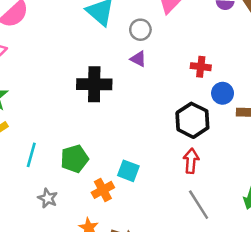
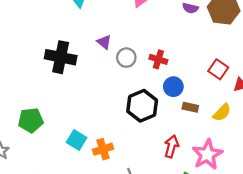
gray circle: (140, 30) -> (126, 58), moved
red arrow: (191, 161) -> (171, 146), moved
orange cross: (103, 190) -> (103, 149), moved

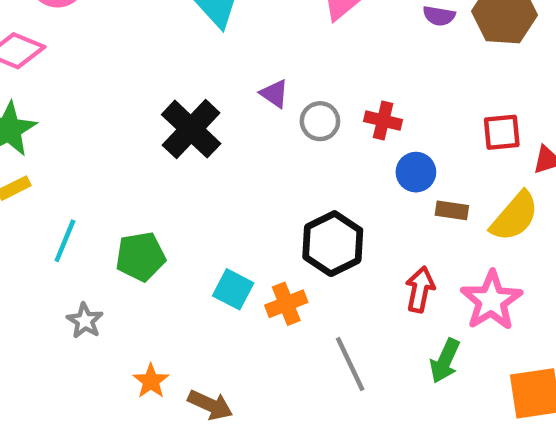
black cross: (61, 57) -> (191, 129), turned 36
red square: (218, 69) -> (502, 132), turned -36
black hexagon: (142, 106) -> (333, 244), moved
yellow semicircle: (222, 112) -> (515, 216), size x1.4

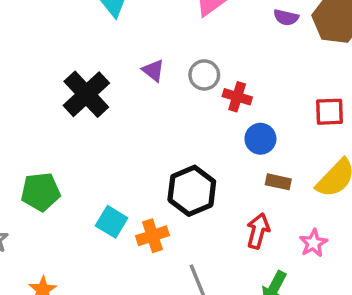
gray circle: (320, 121) -> (204, 75), moved
brown rectangle: (452, 210) -> (278, 182), moved
pink star: (491, 301) -> (313, 243), size x0.6

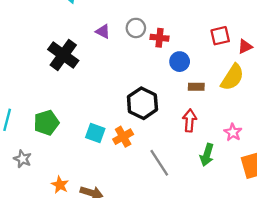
pink star: (313, 243) -> (233, 132), moved

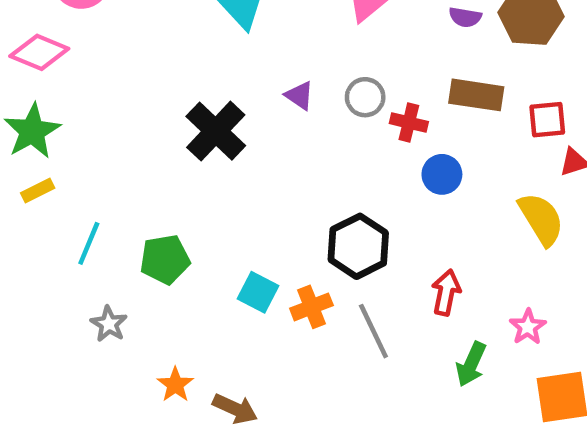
red square: (220, 36) -> (547, 120), moved
yellow semicircle: (232, 77) -> (541, 219), turned -72
brown rectangle: (196, 87) -> (476, 95), moved, size x1.6
gray line: (159, 163) -> (373, 331), moved

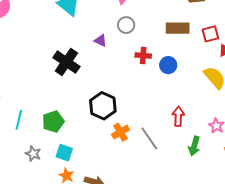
gray circle: (365, 97) -> (126, 25), moved
red cross: (409, 123) -> (143, 56), moved
black hexagon: (358, 246) -> (103, 106), moved
cyan square: (258, 292) -> (64, 153), moved

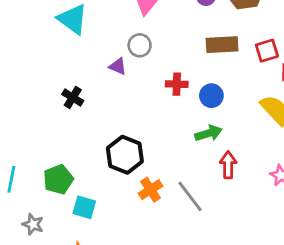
gray circle: (126, 25) -> (140, 45), moved
black cross: (66, 62) -> (73, 98), size x0.6
green arrow: (194, 146) -> (209, 133), moved, turned -120
cyan square: (64, 153) -> (84, 207), moved

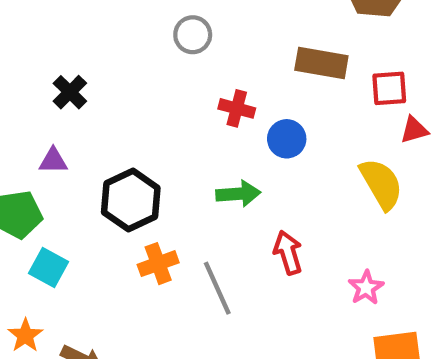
purple triangle: (118, 66) -> (53, 161), moved, turned -36
green arrow: (209, 133) -> (238, 194), moved
red arrow: (228, 165) -> (288, 253), turned -30

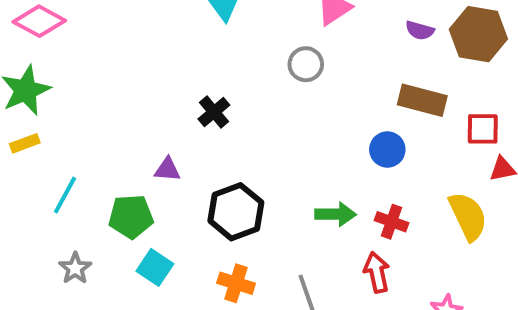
black cross: (70, 92) -> (214, 112), moved
red cross: (237, 108) -> (391, 222), moved
blue circle: (287, 139) -> (387, 150), moved
orange cross: (158, 264) -> (236, 283), moved, turned 33

